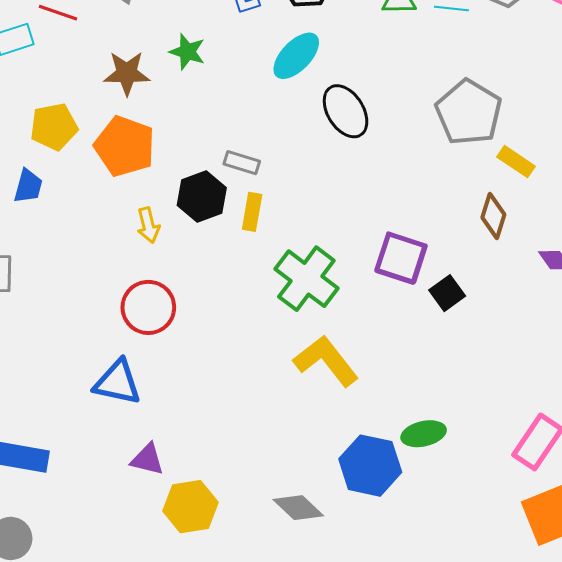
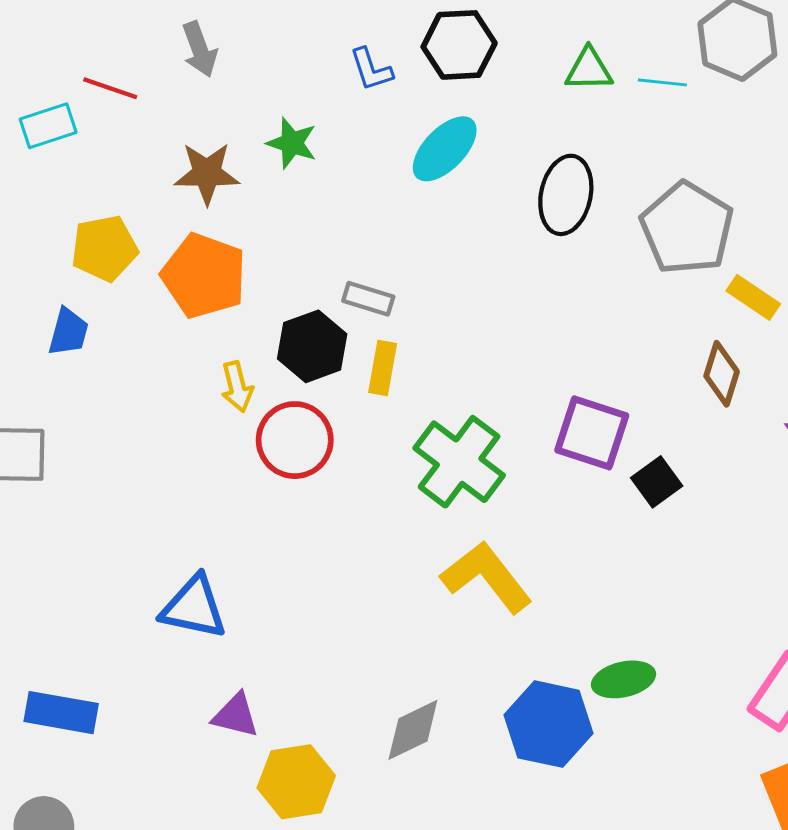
black ellipse: (346, 111) -> (566, 195), moved, turned 44
red circle: (148, 307) -> (295, 440), moved
gray diamond: (298, 508) -> (413, 730), moved, turned -69

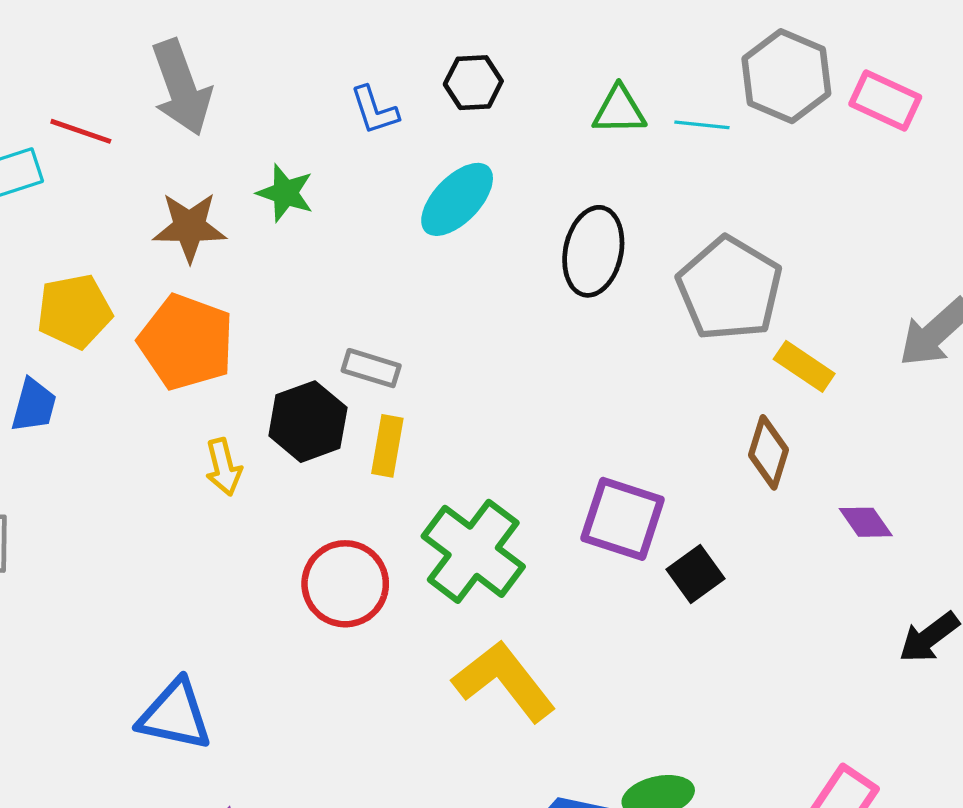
black hexagon: (459, 45) -> (473, 83), size x0.7
gray arrow: (200, 49) -> (181, 88), size x1.5
red circle: (295, 440) -> (345, 584), moved

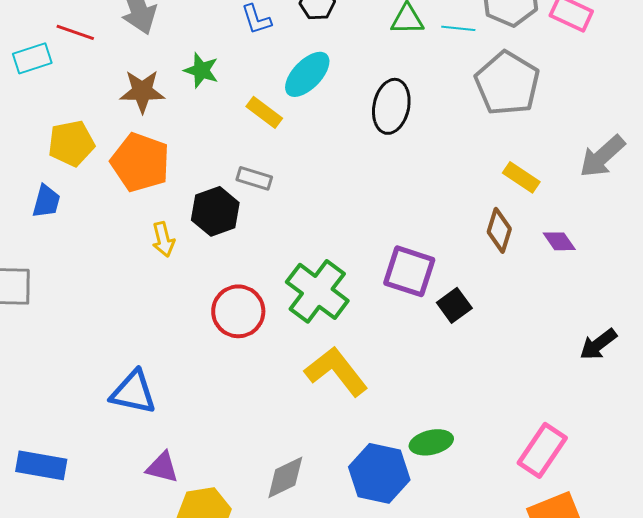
gray pentagon: (730, 289) -> (507, 83), moved
yellow rectangle: (387, 446) -> (264, 112), moved, turned -63
purple diamond: (866, 522) -> (559, 241), moved

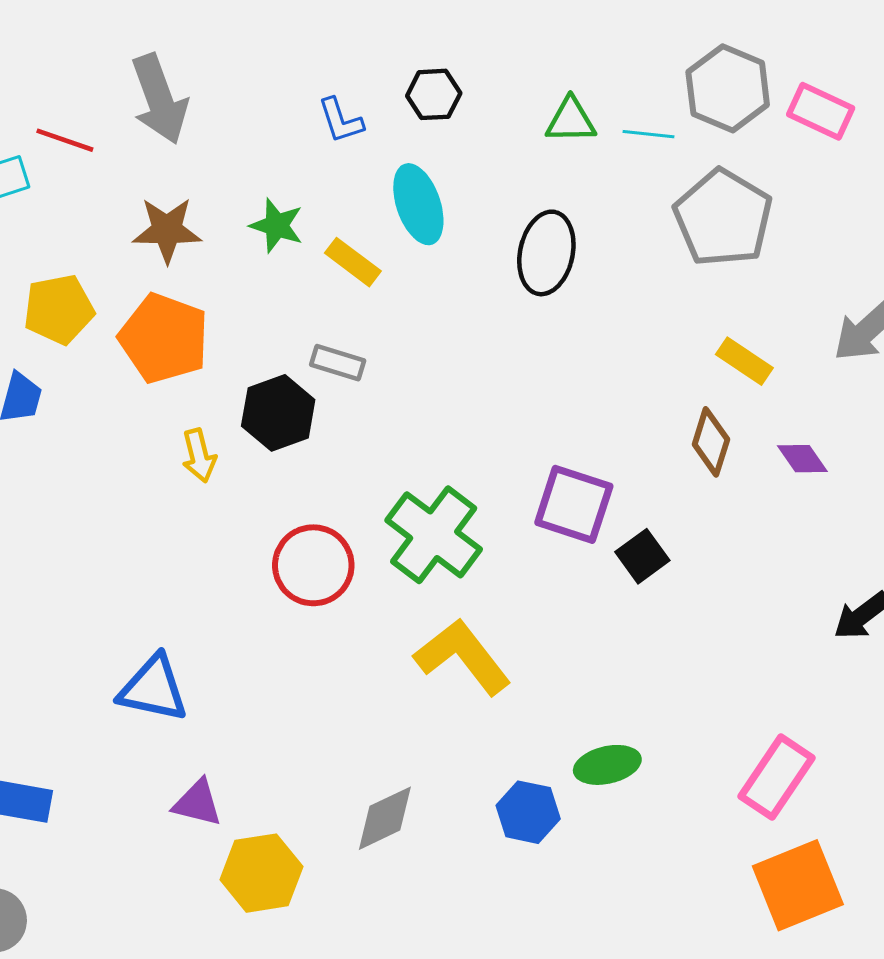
green star: (201, 70) -> (277, 226), moved
cyan ellipse: (307, 74) -> (418, 204), turned -63
blue hexagon: (379, 473) -> (528, 812), size x0.7

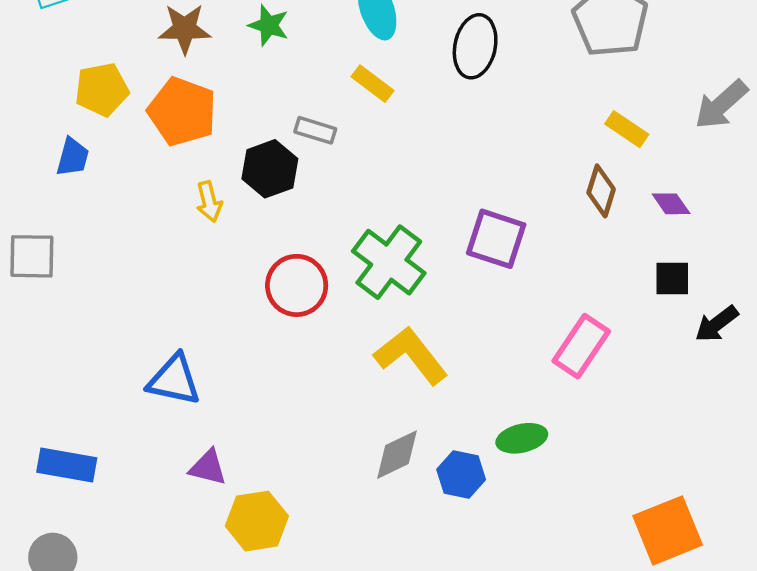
yellow rectangle: (353, 262) -> (372, 84), moved
black square: (642, 556) -> (672, 278), moved, turned 36
pink rectangle: (776, 777) -> (581, 346), moved
gray diamond: (385, 818) -> (397, 455), moved

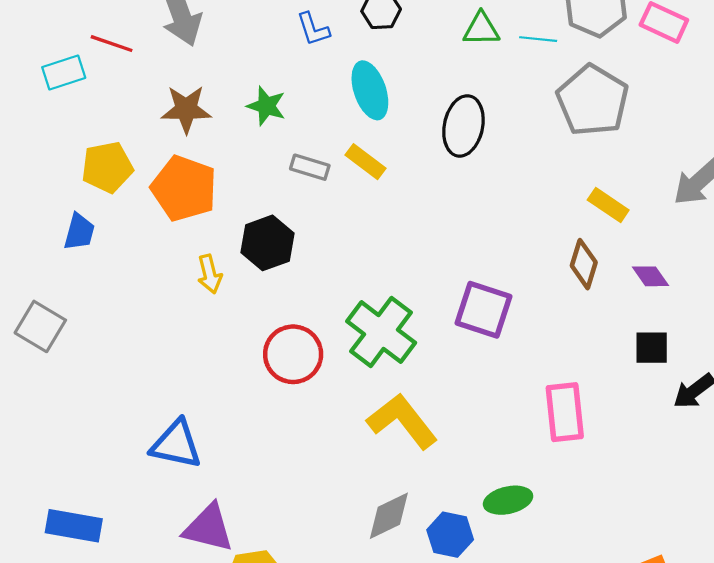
gray rectangle: (315, 130) -> (310, 167), moved
gray square: (32, 256) -> (40, 326), turned 30
pink rectangle: (581, 346) -> (565, 412), turned -40
purple triangle: (208, 467) -> (208, 528), size x1.4

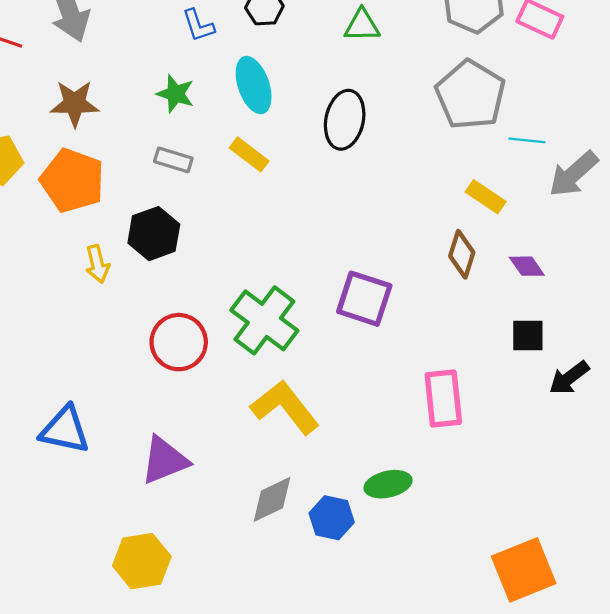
cyan line: (538, 39) -> (527, 140), moved
green star: (266, 106) -> (175, 94), moved
gray rectangle: (310, 167) -> (173, 160), moved
purple triangle: (208, 528) -> (165, 460), moved, turned -36

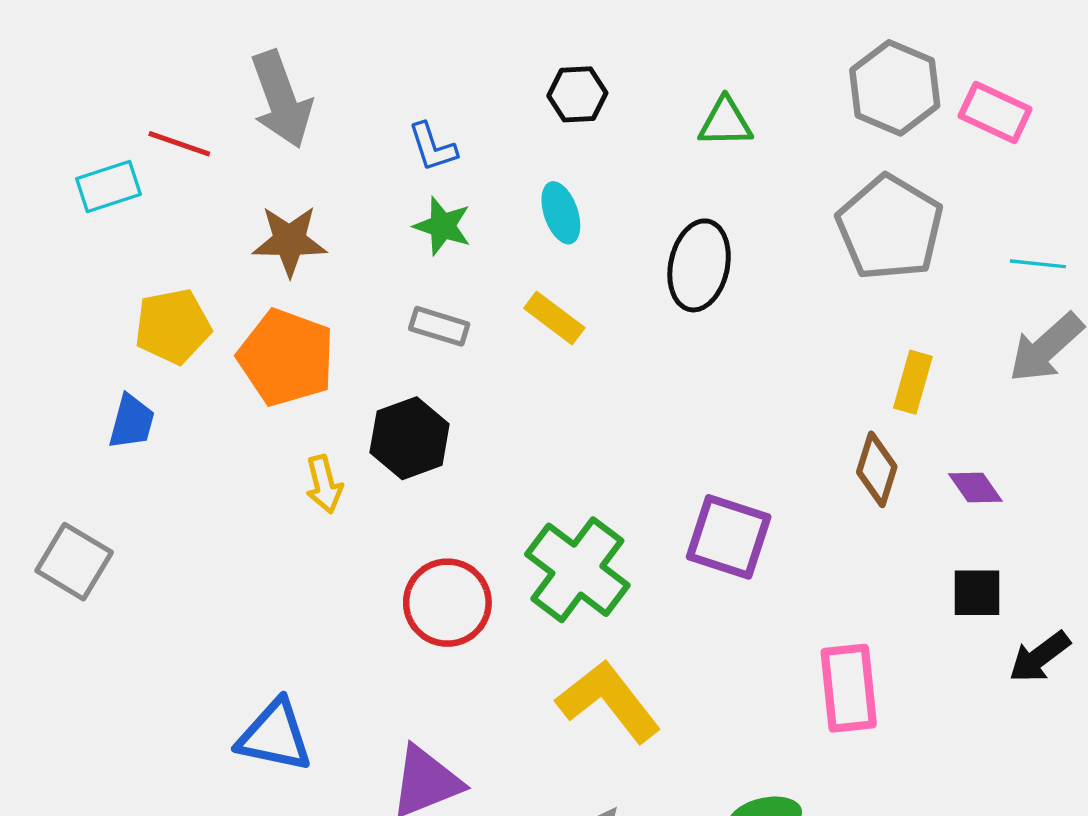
blue L-shape: (198, 25) -> (433, 147), moved
cyan ellipse: (254, 85) -> (561, 213), size x0.7
cyan line: (527, 140) -> (1038, 264), moved
yellow rectangle: (486, 197) -> (913, 382), turned 72

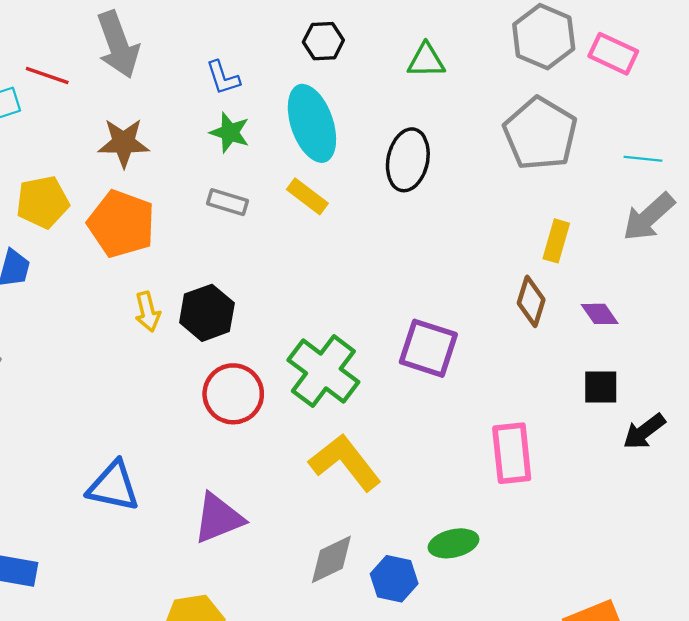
cyan ellipse: (561, 213) -> (312, 123), size x1.8
black hexagon: (410, 438) -> (207, 313), moved

